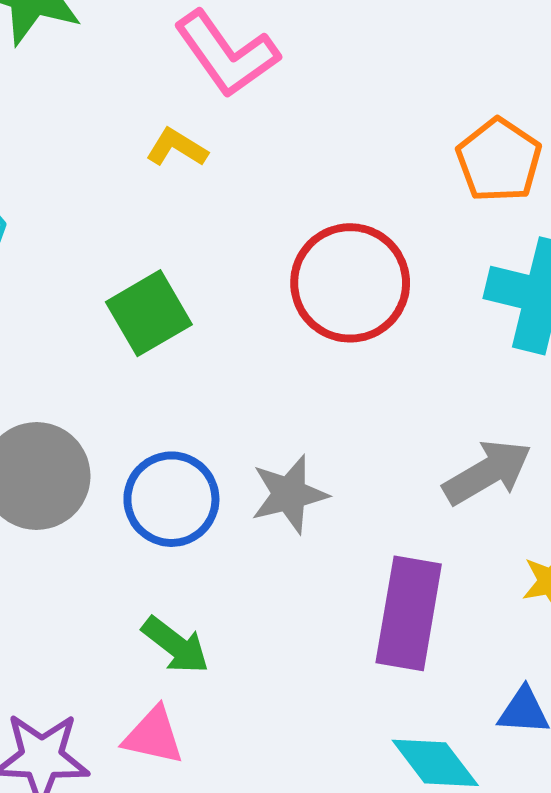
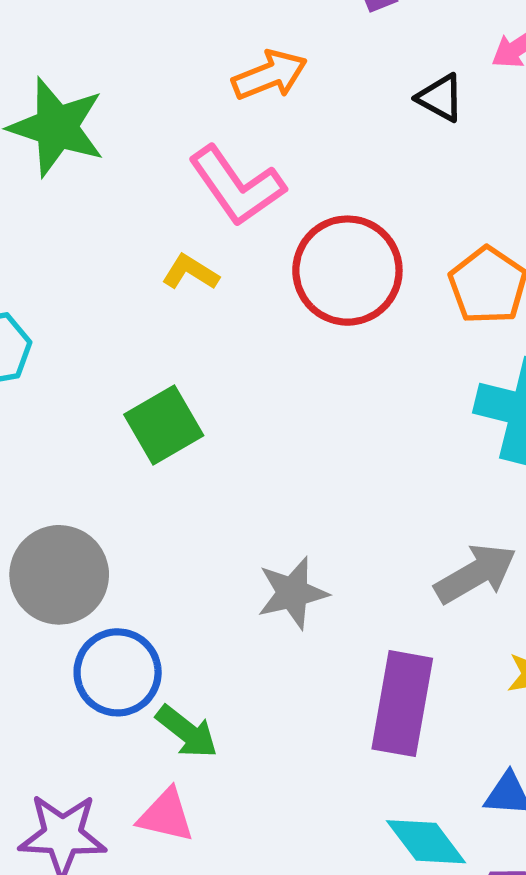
red circle: (350, 283) -> (347, 271), moved
blue circle: (171, 499) -> (118, 672), moved

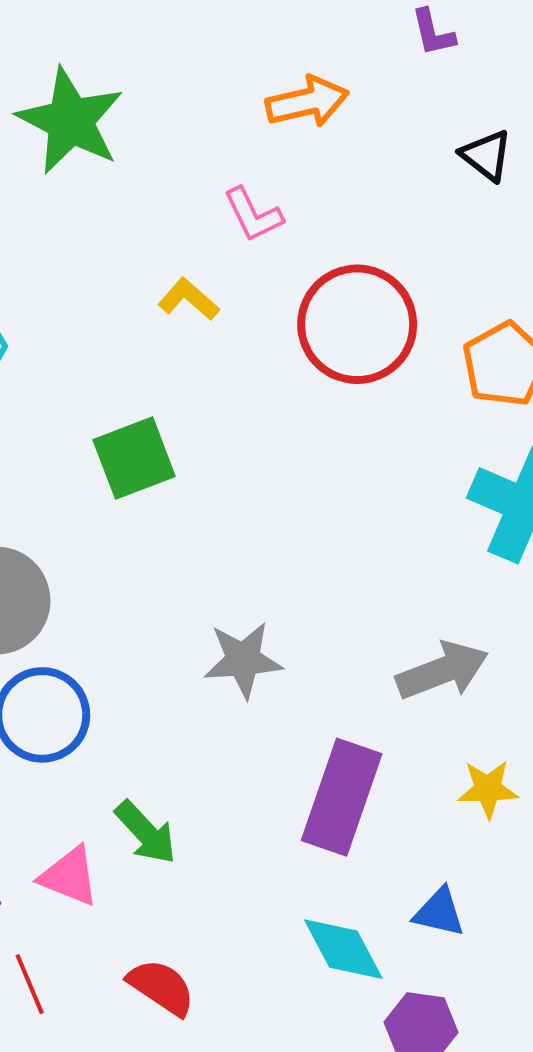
pink L-shape: (237, 186) -> (253, 215), size x0.6
green arrow: (187, 732) -> (146, 832), moved

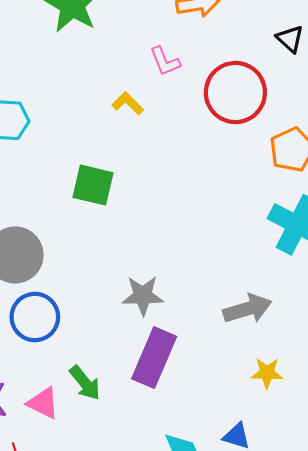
red circle: (357, 324) -> (235, 93), moved
green square: (134, 458) -> (93, 185), turned 30
purple rectangle: (342, 797) -> (154, 358), moved

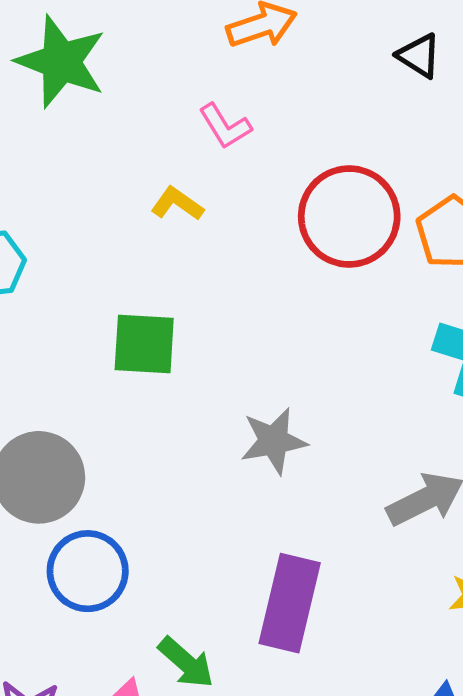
red circle: (235, 93) -> (349, 216), moved
gray star: (143, 296) -> (274, 441), moved

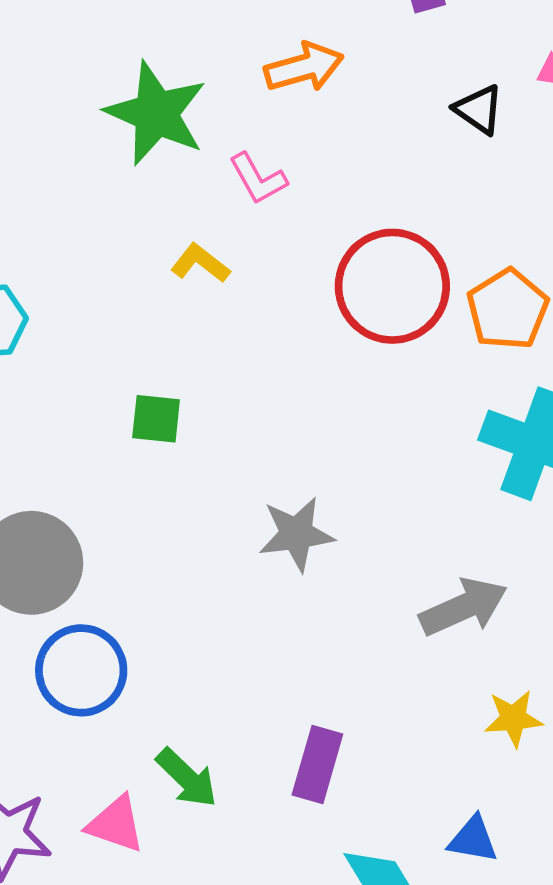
green star: (61, 62) -> (156, 113), moved
green square: (144, 344) -> (156, 419), size x0.7
purple rectangle: (290, 603) -> (317, 765), moved, size x0.7

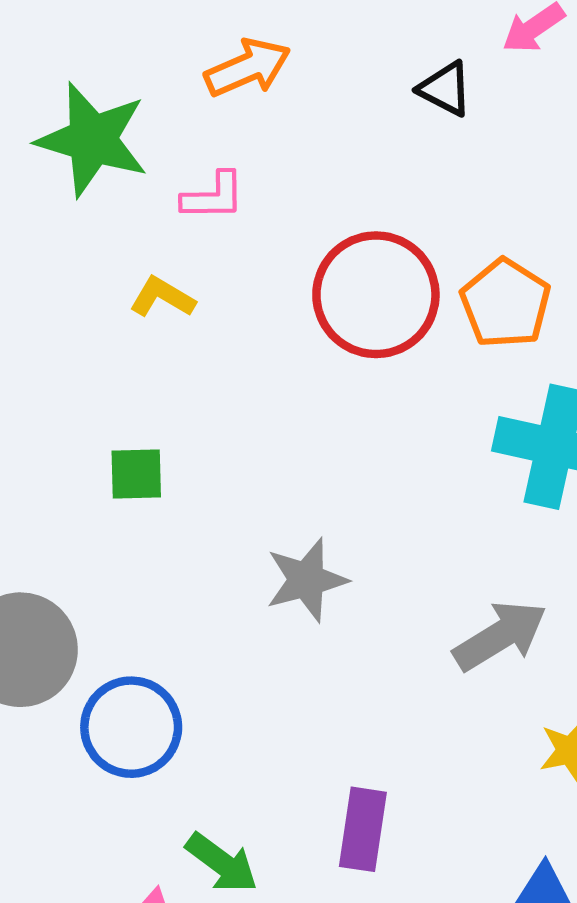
pink L-shape: (258, 179) -> (213, 196), turned -54
blue circle: (81, 670) -> (131, 727), moved

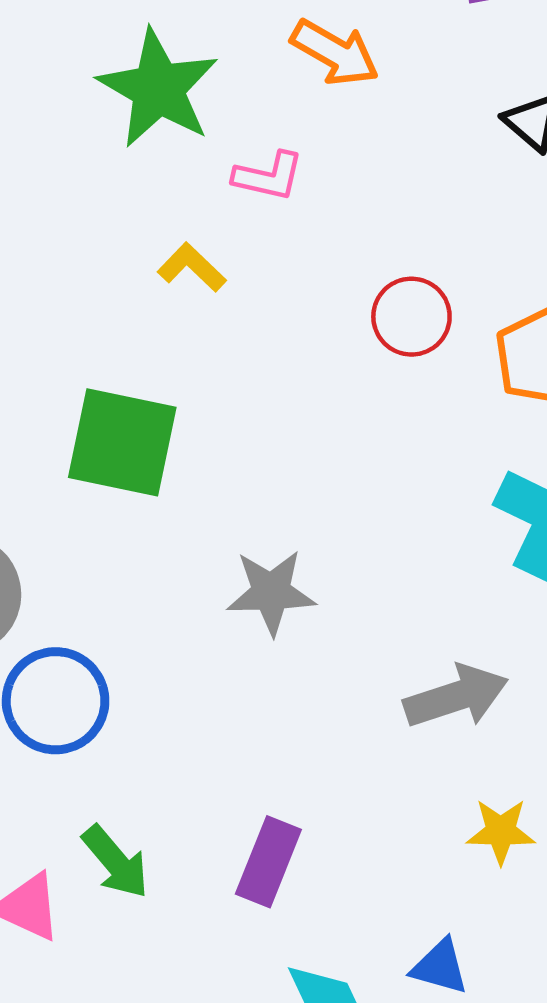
orange arrow: (248, 68) -> (335, 53), turned 40
red circle: (376, 295) -> (411, 317), size x0.6
green square: (136, 474) -> (122, 442), size x1.8

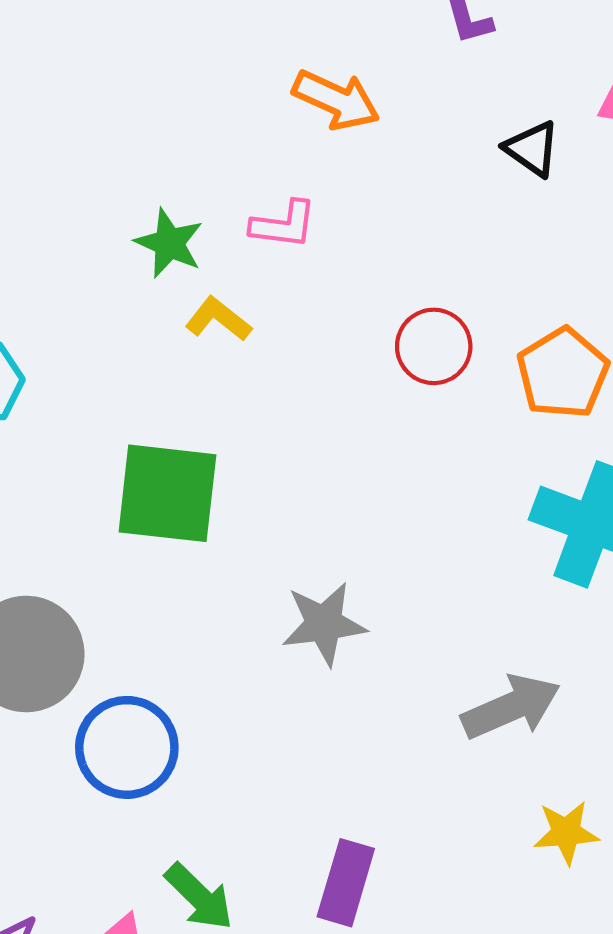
green star: (158, 89) -> (169, 243), moved, size x0.6

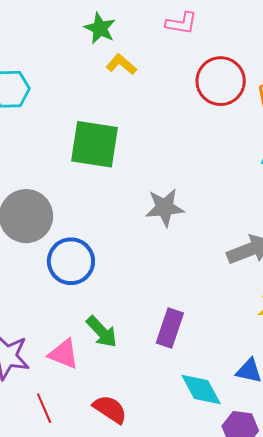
pink L-shape: (284, 225) -> (181, 23), moved
red circle: (434, 346) -> (221, 81), size x1.4

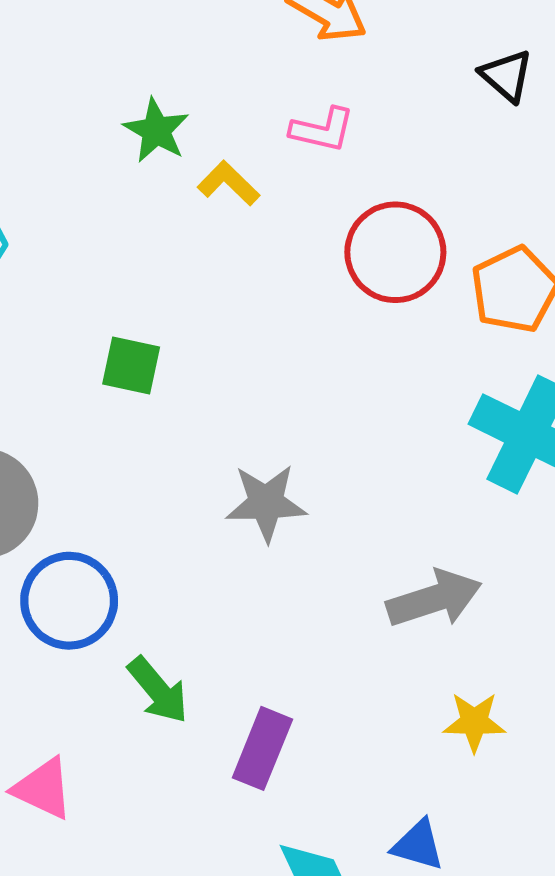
yellow L-shape: (121, 64) -> (229, 183), moved
green square: (94, 144) -> (131, 365), size x0.6
green arrow: (102, 332) -> (158, 690), moved

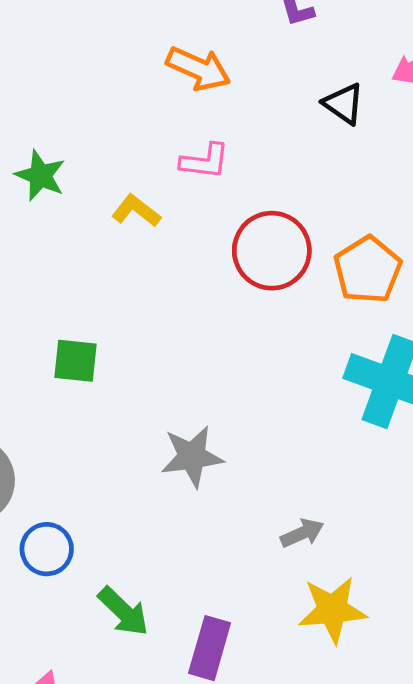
green star: (156, 130) -> (40, 176), moved
gray arrow: (434, 599) -> (302, 533), moved, size x0.6
blue circle: (69, 601) -> (47, 549), size x0.7
yellow star: (474, 722) -> (332, 610), moved, size x1.4

